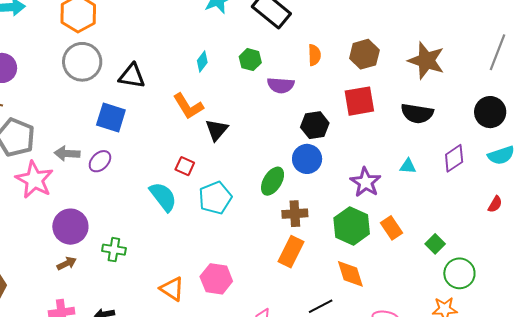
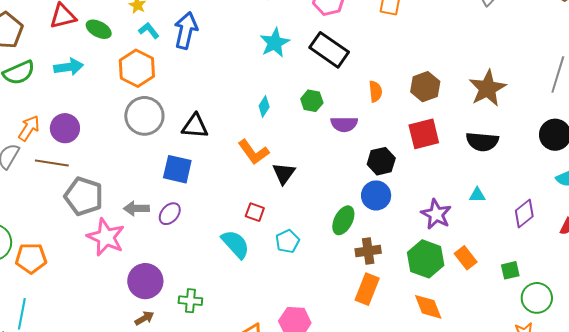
brown star: (426, 61) -> (487, 88), turned 30
purple diamond: (454, 158) -> (524, 213), moved
cyan pentagon: (215, 198) -> (287, 241), size x0.7
green square: (435, 244) -> (510, 270), turned 36

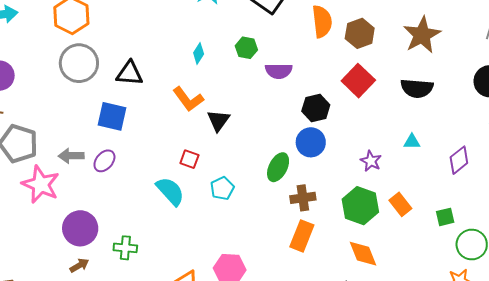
orange semicircle: (375, 91) -> (322, 22), moved, size x1.5
red square: (424, 134) -> (358, 81), turned -32
purple star: (436, 214) -> (371, 161), size x0.7

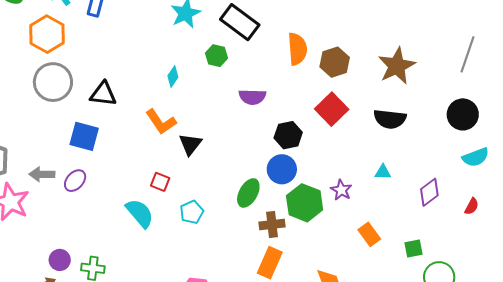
green hexagon: (246, 48) -> (216, 56), moved
green hexagon: (360, 206) -> (305, 203), moved
purple circle: (80, 228) -> (60, 260), moved, size x0.6

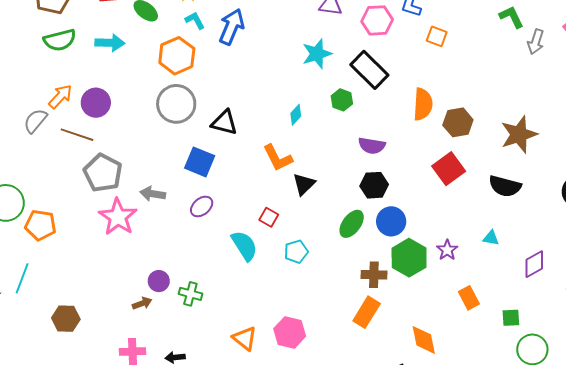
black hexagon: (288, 135) -> (374, 185), moved
purple ellipse: (75, 181) -> (202, 206), moved
green ellipse: (248, 193) -> (352, 224), moved

